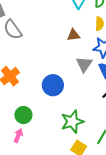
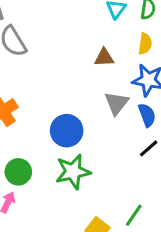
green star: (72, 122) -> (73, 172), moved

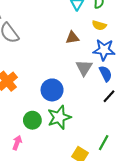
yellow semicircle: (145, 44) -> (99, 25), turned 104
green circle: (18, 172) -> (32, 120), moved

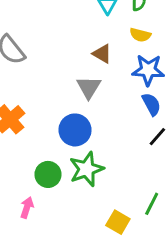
brown triangle: (72, 38) -> (102, 54), turned 40
gray triangle: (84, 68) -> (89, 87), moved

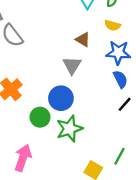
green circle: (48, 174) -> (40, 117), moved
pink arrow: (27, 208) -> (23, 158), size x1.6

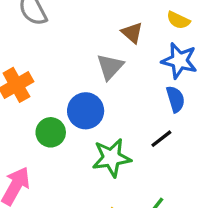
black line: (125, 104) -> (161, 139), moved
green star: (69, 129) -> (111, 158), moved

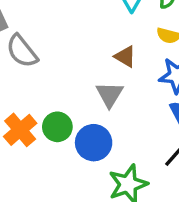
green circle: (51, 132) -> (57, 127), moved

